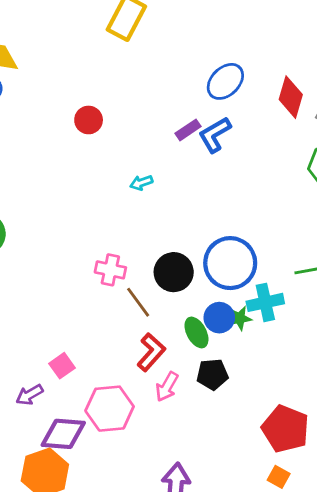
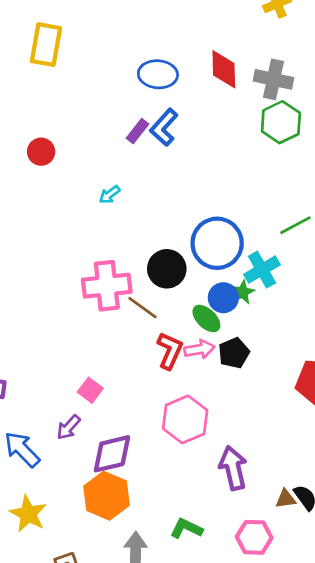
blue ellipse: (225, 81) -> (158, 74), turned 66
pink cross: (110, 270) -> (107, 286), size x1.6
pink arrow: (167, 387) -> (199, 349), moved, turned -112
pink hexagon: (110, 409) -> (185, 419), moved

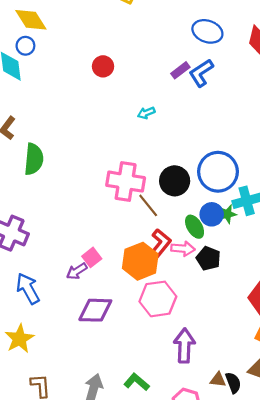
black pentagon: (234, 353) -> (208, 258), turned 30
purple arrow: (68, 427) -> (77, 271), moved
orange hexagon: (106, 496) -> (140, 261), moved

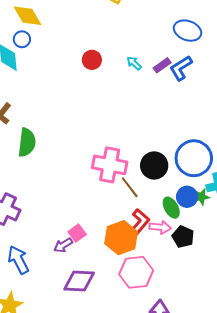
cyan arrow: (146, 113) -> (134, 63), moved, turned 63

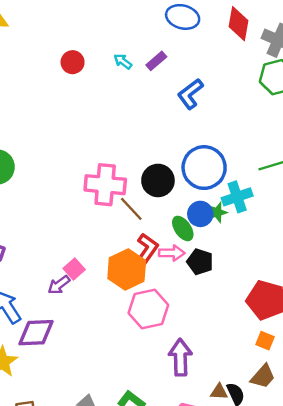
blue L-shape: (181, 68) -> (190, 94), moved
purple diamond: (79, 281) -> (36, 333), moved

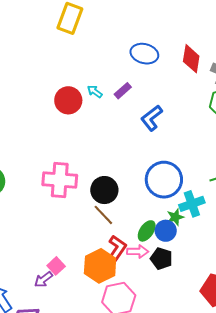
red circle: (73, 62) -> (68, 100), moved, size x1.4
black circle: (158, 180) -> (104, 190), moved
pink cross: (105, 185) -> (60, 180), moved
blue circle: (200, 214) -> (166, 231), moved
green ellipse: (183, 228) -> (147, 231), turned 70

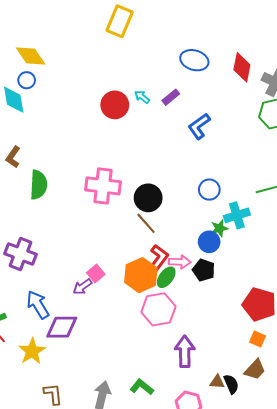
blue circle: (164, 180) -> (209, 190), size x0.6
green ellipse: (147, 231) -> (166, 277), moved

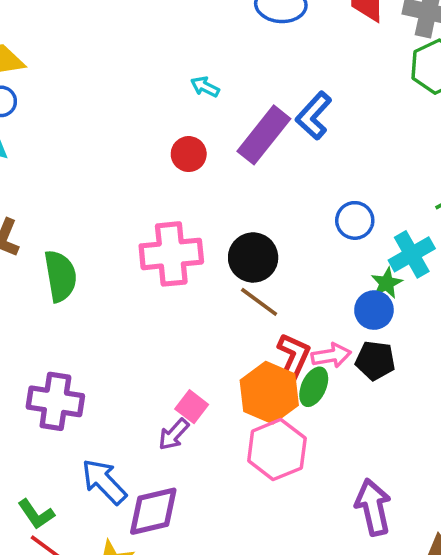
purple rectangle: (171, 97) -> (264, 135), moved, size x1.8
red circle: (115, 105) -> (189, 154), moved, size x0.7
pink hexagon: (158, 309) -> (277, 450), moved

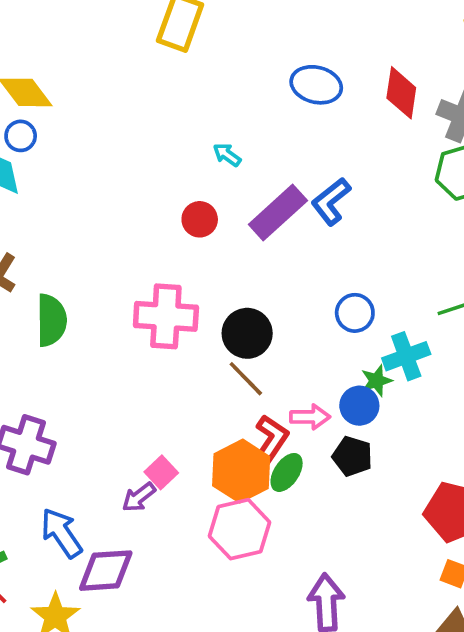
pink arrow: (331, 356) -> (310, 417), moved

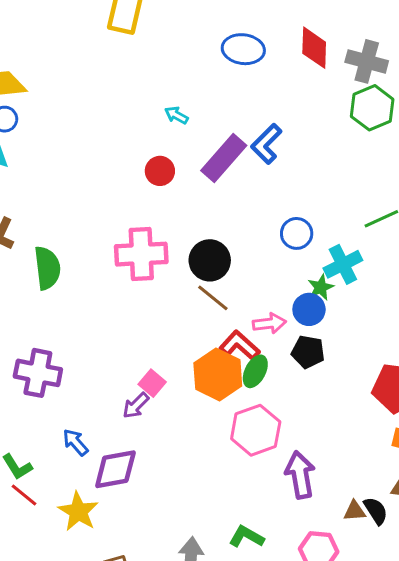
red L-shape: (271, 439) -> (240, 345), turned -75
pink hexagon: (239, 529) -> (256, 430), moved
blue arrow: (61, 533) -> (75, 442), size x0.7

